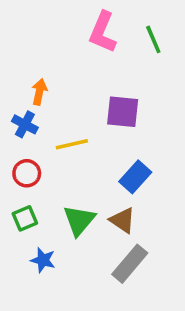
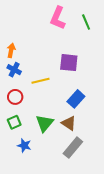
orange arrow: (39, 92) -> (11, 50), moved

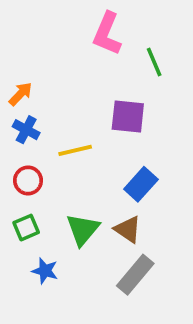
green line: (86, 22) -> (154, 62), moved
orange arrow: (11, 50) -> (21, 94), turned 32

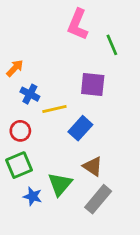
blue cross: (26, 130) -> (30, 94), moved
blue rectangle: (141, 184) -> (80, 128), moved
green square: (26, 228) -> (19, 165), size x1.4
green triangle: (83, 229) -> (60, 184), moved

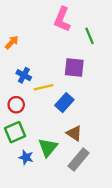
orange arrow: (15, 68) -> (12, 42), moved

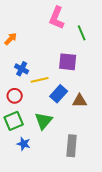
brown triangle: (74, 133) -> (80, 101), moved, turned -35
green triangle: (48, 147) -> (44, 121), moved
gray rectangle: (79, 159) -> (72, 146), turned -35

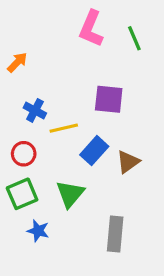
green line: (82, 33) -> (134, 38), moved
brown triangle: (80, 101) -> (128, 162), turned -35

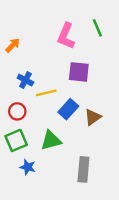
pink L-shape: (91, 29) -> (66, 36), moved
green triangle: (70, 194) -> (51, 140), turned 35

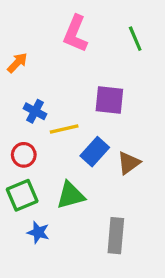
pink L-shape: (66, 36) -> (75, 34), moved

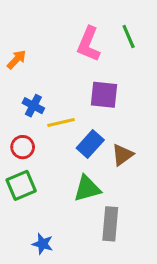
pink L-shape: (75, 34) -> (89, 44), moved
green triangle: (71, 195) -> (87, 189), moved
blue star: (38, 232) -> (43, 244), moved

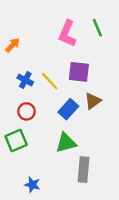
yellow line: (61, 123) -> (50, 81), moved, turned 60
red circle: (23, 147) -> (26, 111), moved
brown triangle: (122, 155) -> (93, 101), moved

